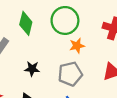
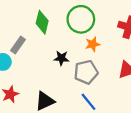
black star: (32, 69) -> (61, 58), moved

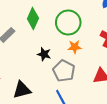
gray pentagon: (86, 72) -> (64, 71), turned 30

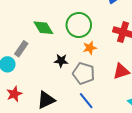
green diamond: (33, 18) -> (43, 28), turned -45

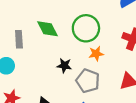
gray rectangle: (21, 49) -> (19, 39), moved, turned -42

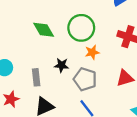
gray rectangle: (19, 39) -> (36, 77), moved

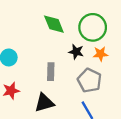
black star: (61, 65) -> (76, 52), moved
gray rectangle: (36, 77) -> (51, 72), moved

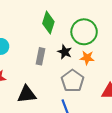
green diamond: (54, 24) -> (48, 23), turned 30
gray rectangle: (51, 72) -> (41, 56), moved

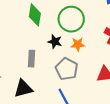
gray rectangle: (41, 56) -> (31, 59), moved

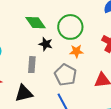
green diamond: (35, 15) -> (35, 23), turned -45
black star: (55, 42) -> (46, 44), moved

